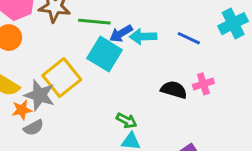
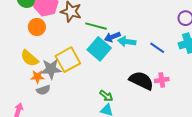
black semicircle: (174, 90) -> (141, 81), size x1.4
gray star: (40, 95) -> (51, 69), turned -30

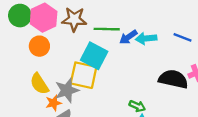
cyan square: (99, 49) -> (94, 56), moved
yellow semicircle: (30, 58) -> (39, 84), turned 30
yellow square: (68, 60) -> (84, 75), turned -35

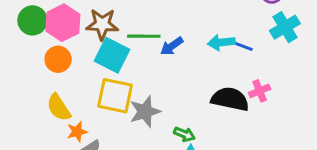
cyan arrow: (146, 38) -> (221, 42), moved
cyan square: (94, 56) -> (112, 55), moved
gray star: (67, 90) -> (145, 112), moved

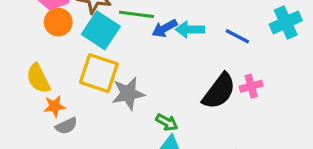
cyan arrow: (221, 42) -> (190, 29), moved
orange circle: (58, 59) -> (58, 22), moved
black semicircle: (230, 99) -> (219, 91), turned 108

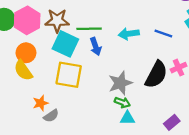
orange circle: (58, 22) -> (26, 53), moved
blue arrow: (165, 28) -> (96, 46), moved, turned -72
yellow semicircle: (38, 78) -> (23, 70), moved
gray star: (128, 94) -> (120, 83), moved

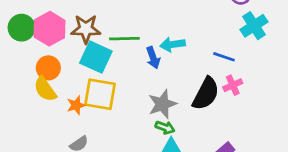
blue line: (163, 33) -> (224, 57), moved
blue arrow: (96, 46) -> (153, 58), moved
orange star: (41, 103) -> (76, 105), moved

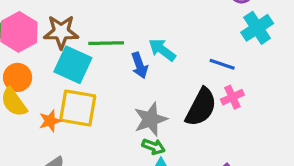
cyan arrow: (173, 44) -> (162, 50), turned 45

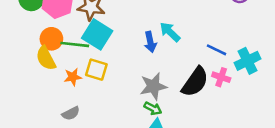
cyan cross: (257, 28) -> (248, 61), moved
green line: (106, 43) -> (75, 44), moved
pink cross: (232, 97) -> (221, 77), turned 36
yellow square: (78, 108) -> (96, 70), size x0.7

